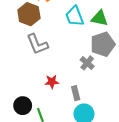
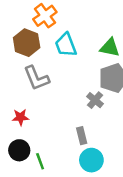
cyan trapezoid: (75, 16) -> (66, 45), moved
red star: (52, 82) -> (20, 117), moved

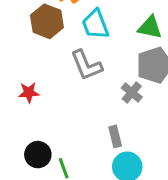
gray L-shape: (36, 78) -> (86, 65), moved
red star: (20, 117) -> (29, 92), moved

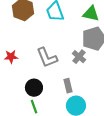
gray L-shape: (86, 65) -> (47, 58), moved
black circle: (38, 155) -> (34, 88), moved

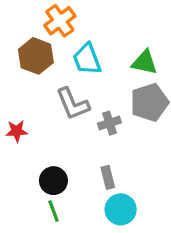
gray cross: (79, 57) -> (109, 123), moved, turned 32
gray L-shape: (47, 58) -> (73, 104), moved

